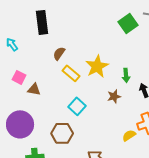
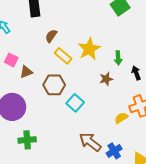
brown triangle: (34, 89) -> (26, 72), turned -32
cyan square: (77, 106) -> (75, 103), moved
brown hexagon: (62, 133) -> (54, 85), moved

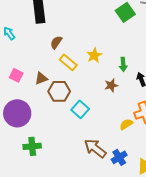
yellow star: (89, 49) -> (94, 55), size x0.7
pink square: (11, 60) -> (16, 75), moved
brown triangle: (26, 72) -> (41, 78), moved

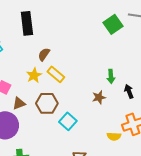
yellow star: (94, 55) -> (34, 75), moved
brown triangle: (41, 78) -> (19, 103), moved
yellow semicircle: (126, 124) -> (114, 136), turned -144

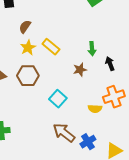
yellow rectangle: (56, 74) -> (51, 47), moved
yellow star: (34, 75) -> (28, 48), moved
cyan square: (68, 121) -> (58, 99), moved

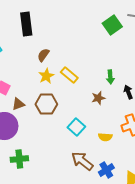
yellow semicircle: (95, 109) -> (105, 137), moved

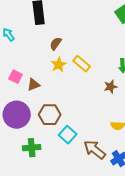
brown triangle: (18, 104) -> (34, 85), moved
brown hexagon: (46, 104) -> (50, 115), moved
cyan square: (76, 127) -> (68, 135), moved

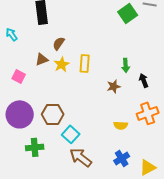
yellow rectangle: (82, 64) -> (85, 63), turned 54
brown triangle: (34, 85) -> (42, 59), moved
brown arrow: (95, 150) -> (81, 157), moved

